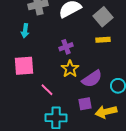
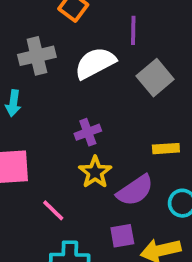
yellow rectangle: (103, 40) -> (166, 149), moved

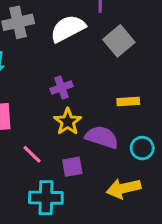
purple semicircle: (135, 190) -> (102, 137), turned -128
purple square: (122, 236) -> (72, 167), moved

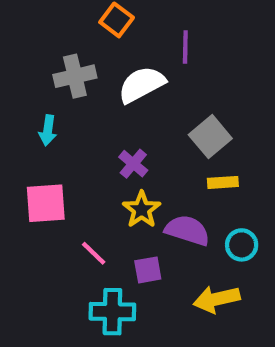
gray square: (119, 41) -> (210, 137), moved
purple cross: (61, 88) -> (133, 164), turned -30

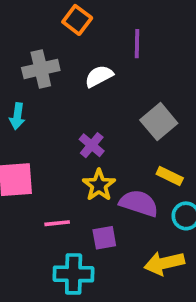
white semicircle: (142, 84) -> (99, 76), size x0.7
yellow rectangle: (223, 182) -> (170, 176), moved, turned 30
pink line: (94, 253) -> (57, 223), turned -50

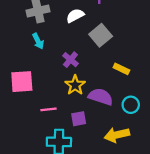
cyan arrow: (17, 116) -> (38, 41), moved, turned -35
gray square: (159, 122) -> (101, 35), moved
yellow rectangle: (170, 176) -> (121, 69), moved

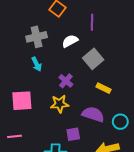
yellow rectangle: (121, 69) -> (104, 88), moved
yellow star: (75, 85) -> (60, 104), moved, turned 30
pink line: (48, 109) -> (15, 136), moved

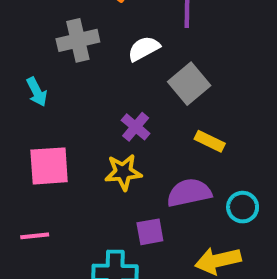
cyan arrow: (37, 64) -> (37, 92), moved
purple semicircle: (93, 114) -> (189, 193), turned -30

